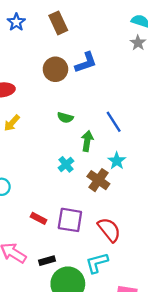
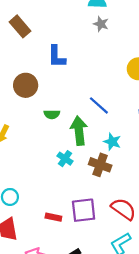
blue L-shape: (86, 62) -> (57, 57), turned 125
brown circle: (55, 69) -> (26, 85), moved
green arrow: (87, 141) -> (79, 131), size x1.4

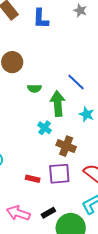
blue L-shape: (57, 57) -> (41, 19), moved
brown cross: (100, 165) -> (66, 146), moved

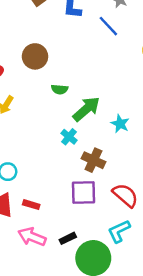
blue line: (76, 82) -> (108, 26), moved
green arrow: (58, 104) -> (86, 109), turned 50
red rectangle: (33, 179) -> (31, 205), moved

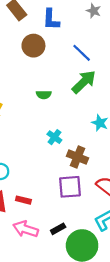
blue line: (108, 26) -> (82, 53), moved
brown circle: (35, 56) -> (33, 46), moved
green arrow: (86, 109) -> (84, 82), moved

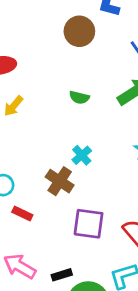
brown cross: (78, 157) -> (60, 181), moved
red rectangle: (23, 200) -> (22, 214), moved

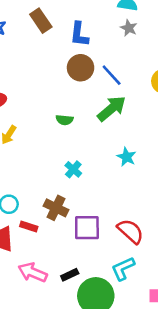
brown circle: (79, 31) -> (81, 68), moved
brown cross: (60, 181) -> (56, 208), moved

